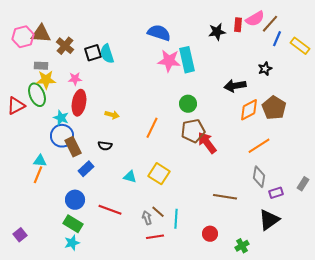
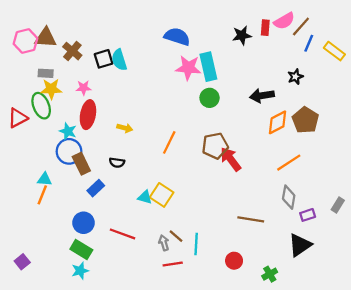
green circle: (188, 104) -> (210, 98), moved
yellow square: (159, 174) -> (162, 195), moved

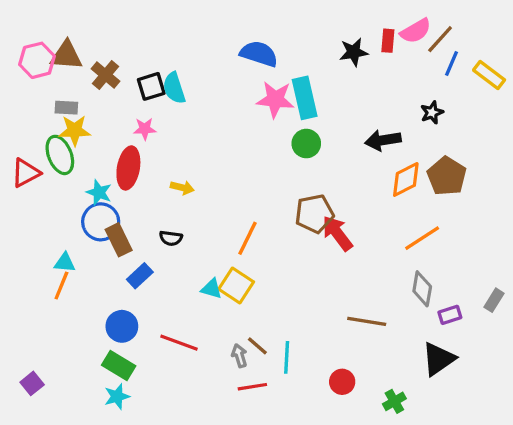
pink star: (84, 88) -> (145, 129), moved
orange line: (169, 142) -> (248, 238), moved

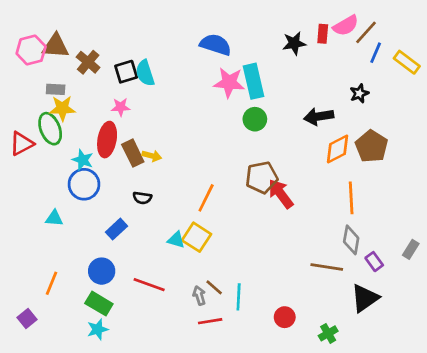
orange line: (422, 238) -> (351, 198), turned -60
brown rectangle: (119, 240) -> (133, 153), moved
orange line: (61, 285) -> (51, 283), moved
purple rectangle: (450, 315) -> (374, 262), turned 72
brown line: (367, 321) -> (327, 267), moved

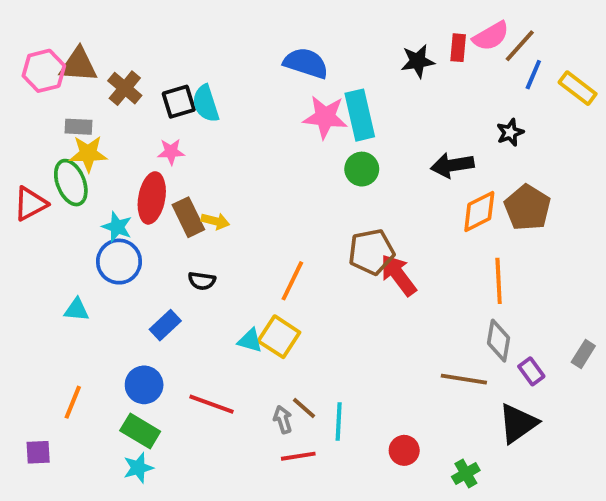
purple square: (27, 319) -> (38, 452), turned 36

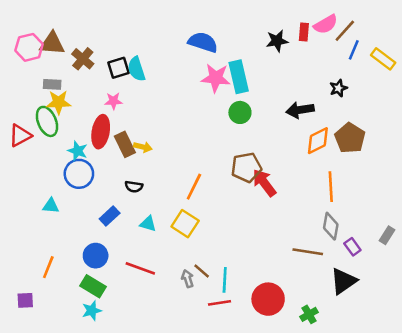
cyan triangle: (250, 341) -> (148, 224), moved
red circle: (404, 450) -> (268, 299), size x1.6
red line: (298, 456) -> (220, 303), moved

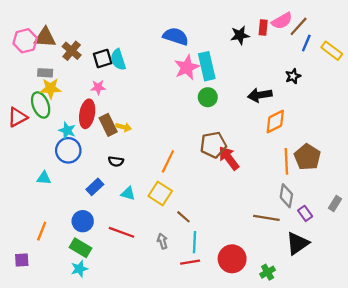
pink star: (216, 78) -> (187, 67), turned -30
brown pentagon: (350, 138) -> (307, 157), moved
brown line: (202, 271) -> (183, 217), moved

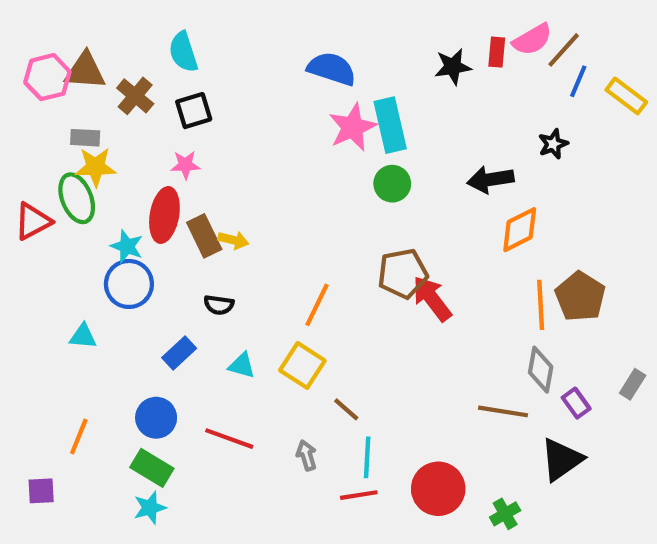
cyan semicircle: (118, 60) -> (183, 52), moved

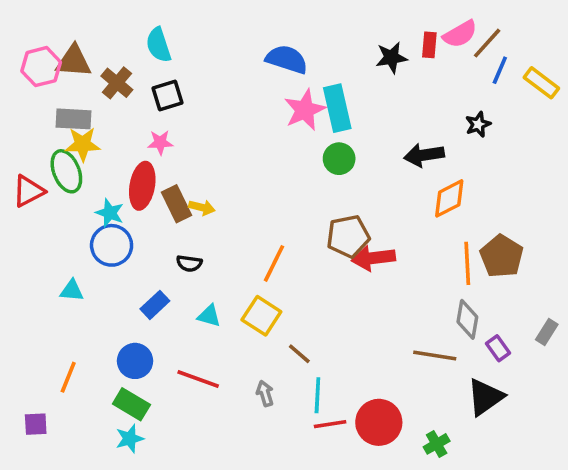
gray rectangle: (85, 138) -> (74, 119), size x1.4
red arrow: (432, 299) -> (373, 258), turned -60
red line: (359, 495) -> (330, 424), moved

